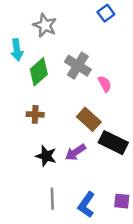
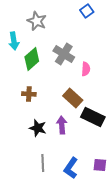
pink semicircle: (105, 84) -> (86, 69), turned 32
purple arrow: (75, 152) -> (62, 125), turned 120

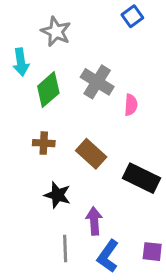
brown rectangle: (73, 98) -> (91, 154), moved
purple arrow: (62, 125) -> (94, 221), moved

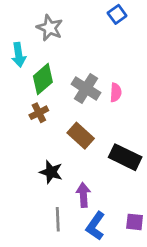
gray cross: (97, 82) -> (86, 88), moved
brown cross: (44, 143) -> (39, 113), moved, turned -30

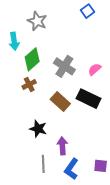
pink semicircle: (116, 93) -> (95, 69), moved, turned -136
black rectangle: (125, 157) -> (88, 99), moved

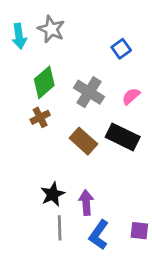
blue square: (87, 11) -> (121, 49), moved
cyan arrow: (14, 41) -> (19, 36), moved
black star: (38, 129) -> (53, 194), moved, turned 30

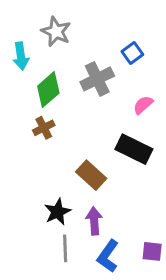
cyan arrow: (19, 36) -> (21, 56), moved
gray cross: (89, 92) -> (97, 79), moved, turned 32
brown rectangle: (83, 141) -> (91, 175), moved

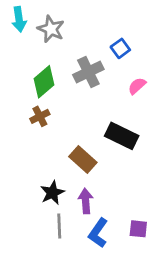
cyan arrow: (21, 56) -> (19, 19), moved
pink semicircle: (143, 105) -> (137, 86), moved

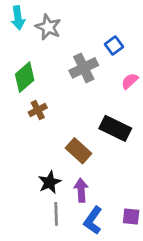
green diamond: (44, 82) -> (25, 77), moved

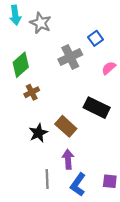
black star: (50, 182) -> (38, 133), moved

